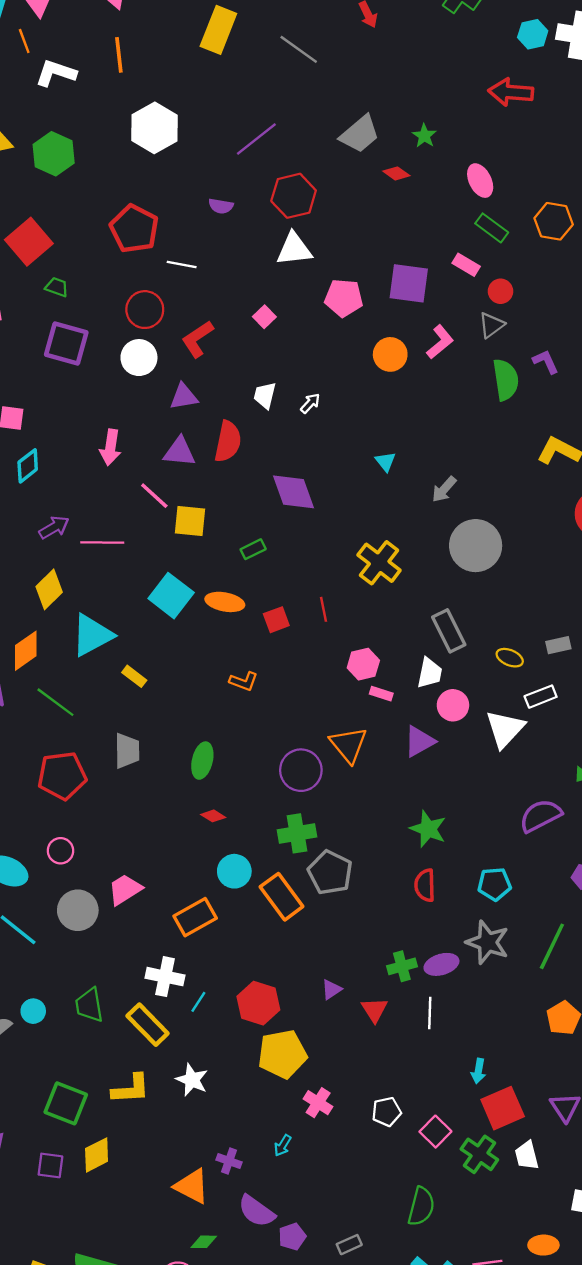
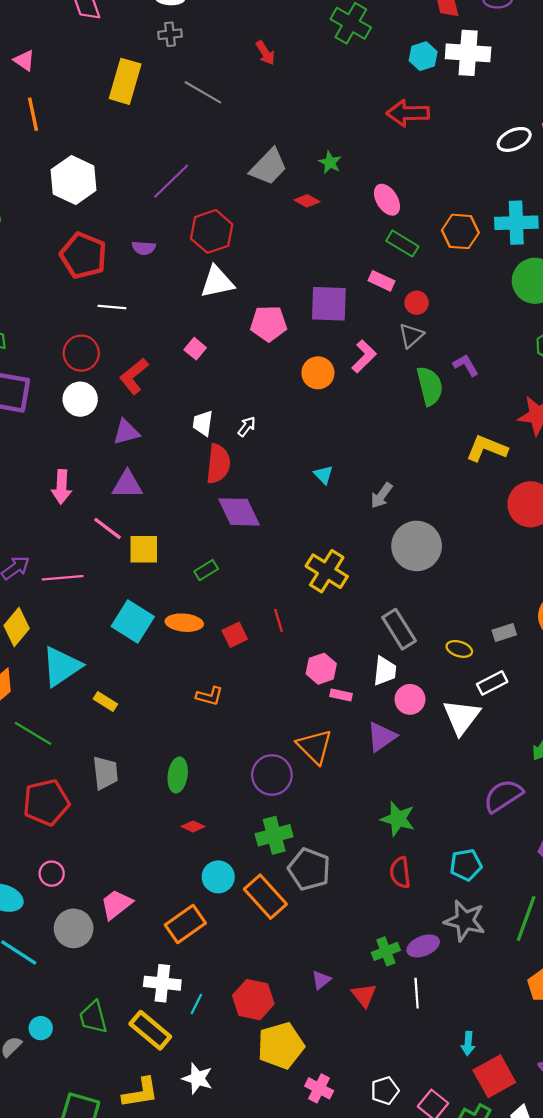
red pentagon: (134, 229) -> (83, 256), moved
red semicircle: (228, 441) -> (218, 464), moved

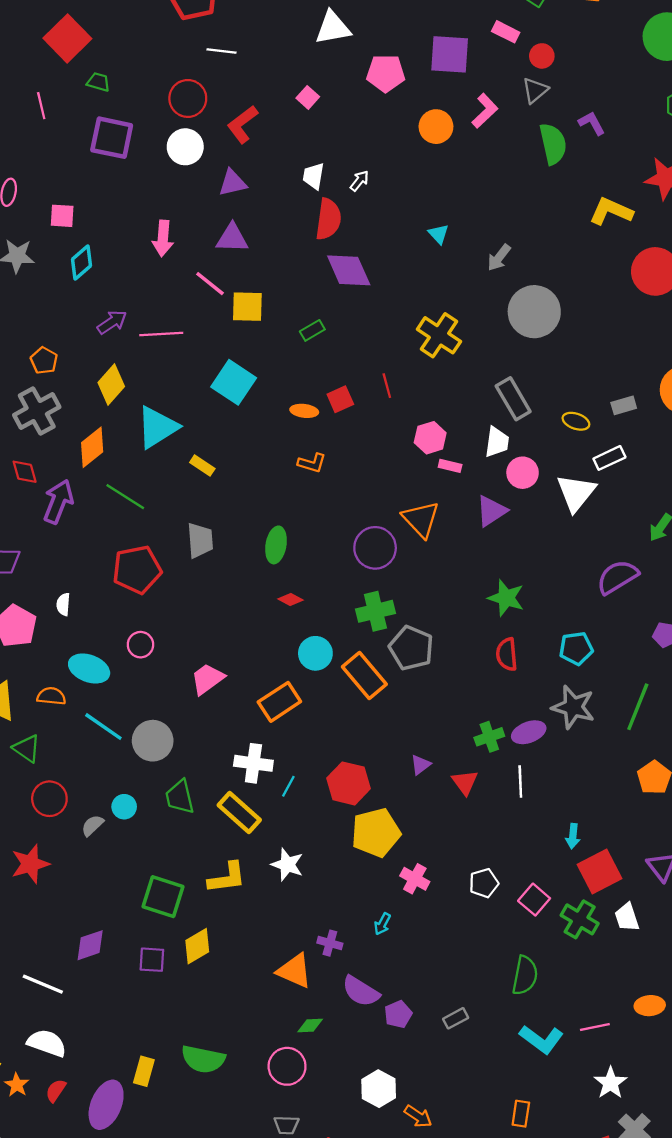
orange ellipse: (184, 623) -> (304, 411), moved, size x0.7
gray circle: (74, 928) -> (153, 741), moved

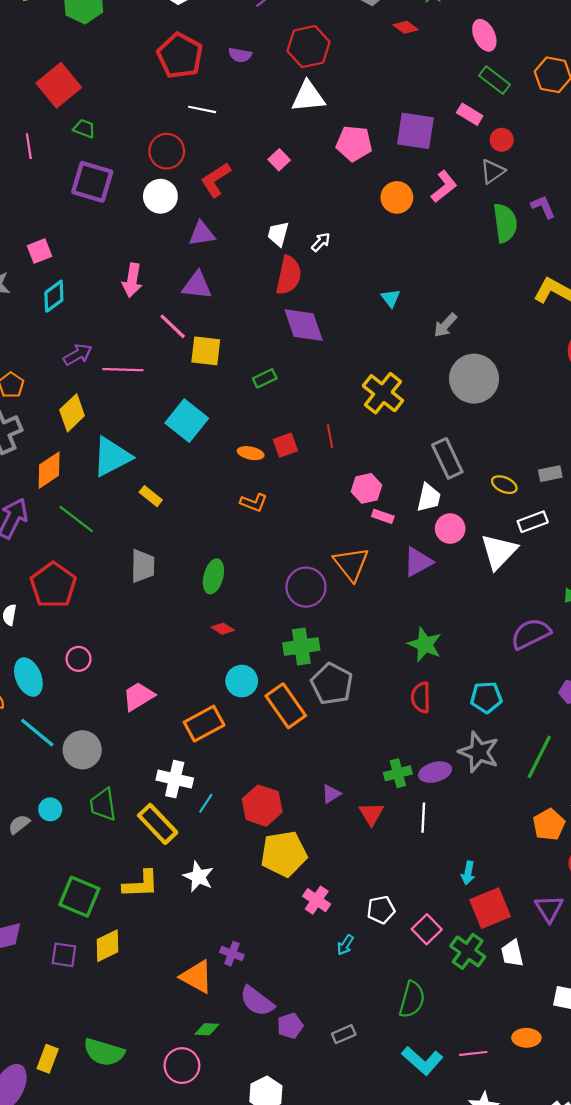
pink square: (62, 216) -> (40, 251), turned -30
red pentagon: (137, 570) -> (53, 585), moved, turned -30
cyan ellipse: (89, 668) -> (28, 677), turned 42
cyan arrow: (382, 924) -> (345, 945), moved

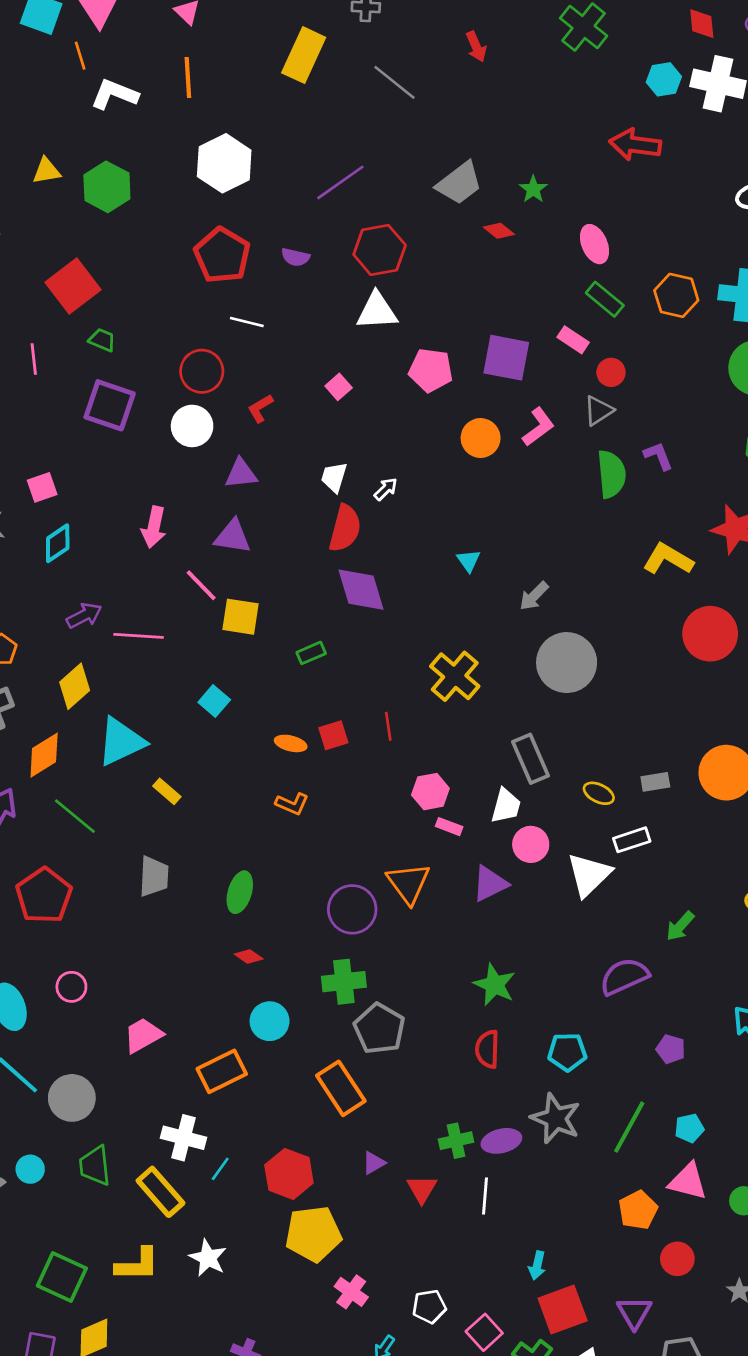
red L-shape: (216, 180) -> (260, 408), size x0.7
cyan square: (187, 421) -> (214, 701), size x0.6
orange rectangle: (286, 706) -> (341, 1088), moved

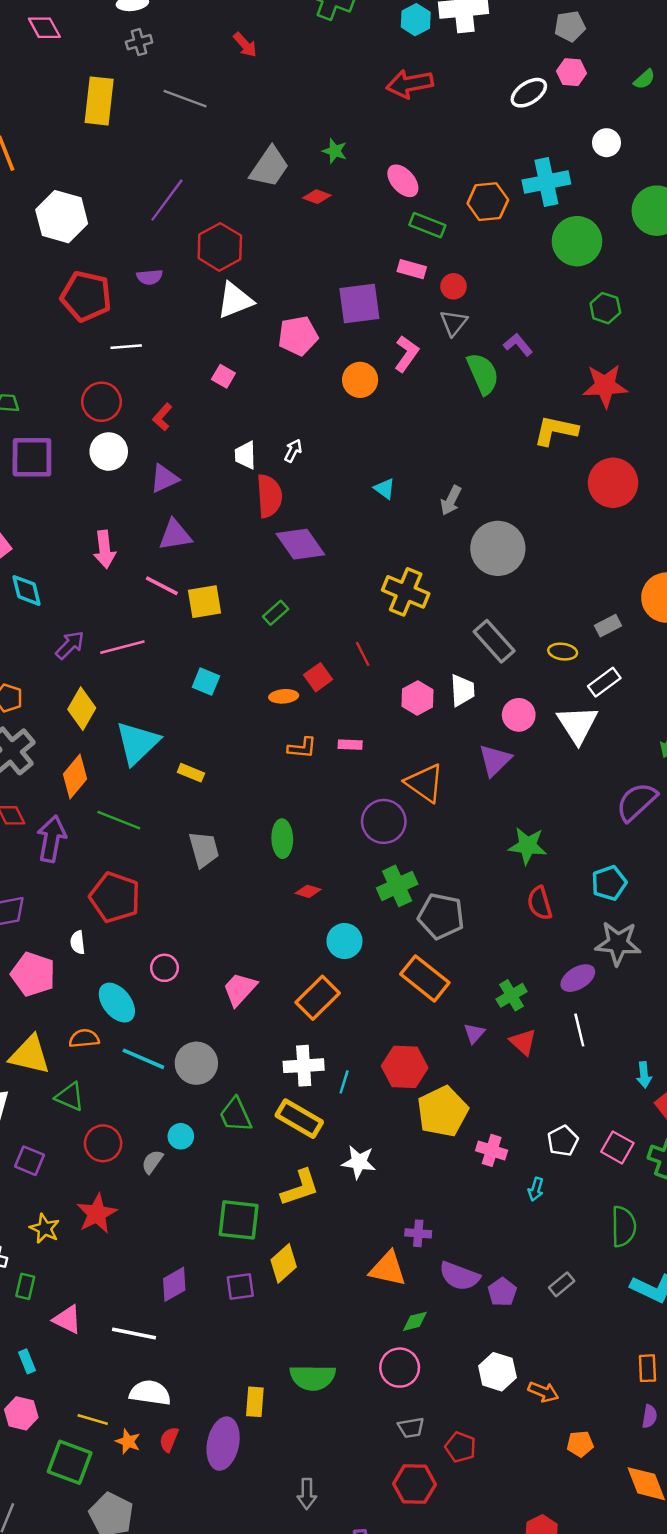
cyan diamond: (58, 543) -> (27, 590), turned -51
white trapezoid: (506, 806) -> (462, 690), moved
pink rectangle: (449, 827) -> (350, 745), moved
green cross: (456, 1141) -> (512, 995), moved

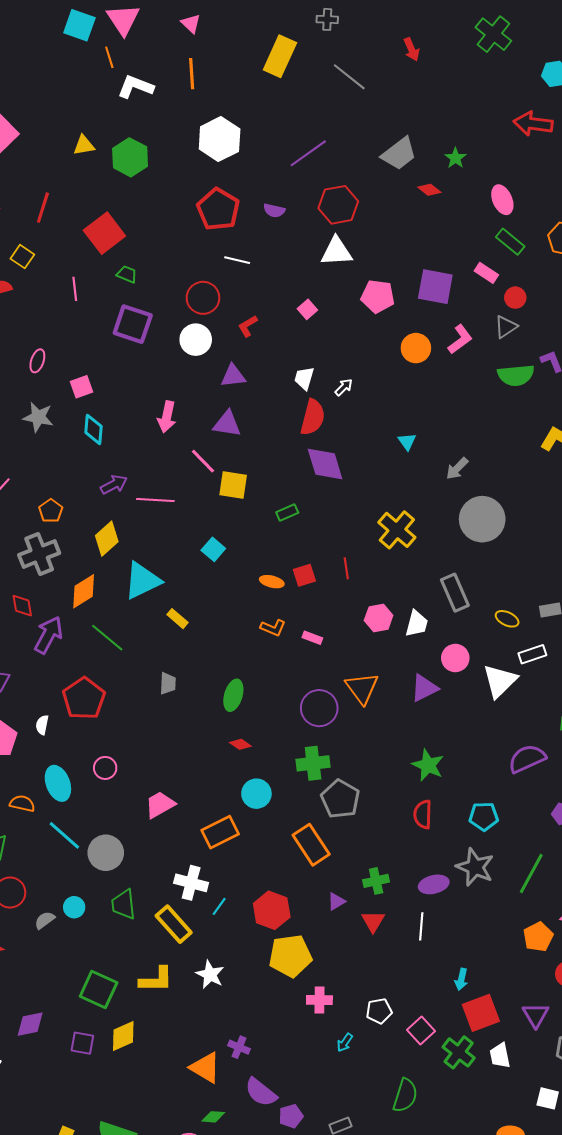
green semicircle: (483, 374) -> (516, 375), turned 90
gray trapezoid: (204, 849) -> (168, 683), size x0.7
pink cross: (492, 1150) -> (319, 1000), turned -35

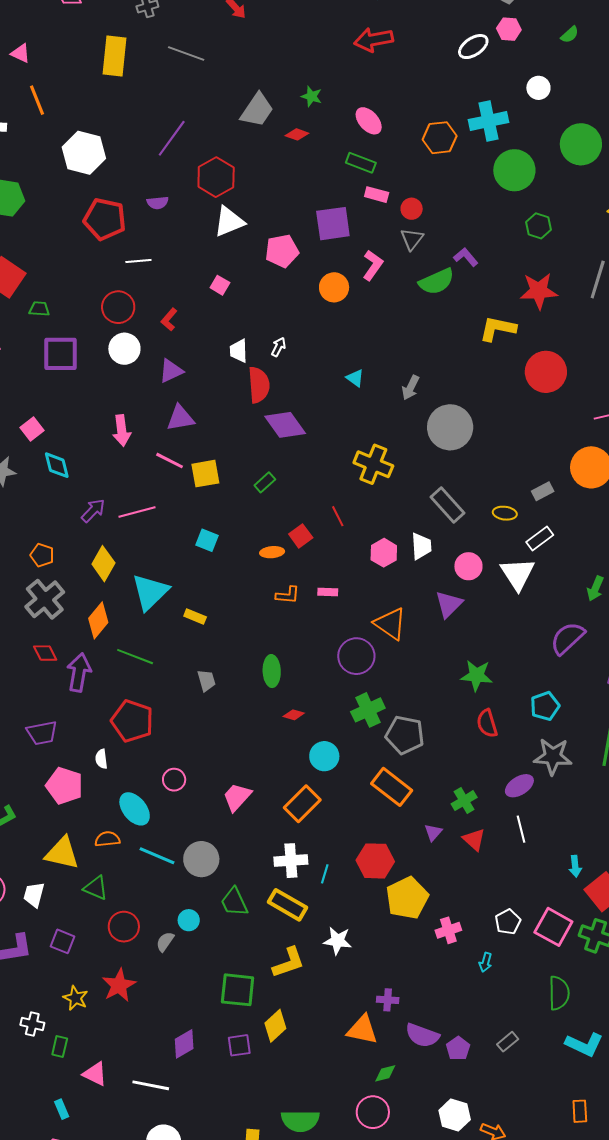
green rectangle: (510, 242) -> (361, 163), moved
pink square: (421, 1030) -> (553, 927), size x1.4

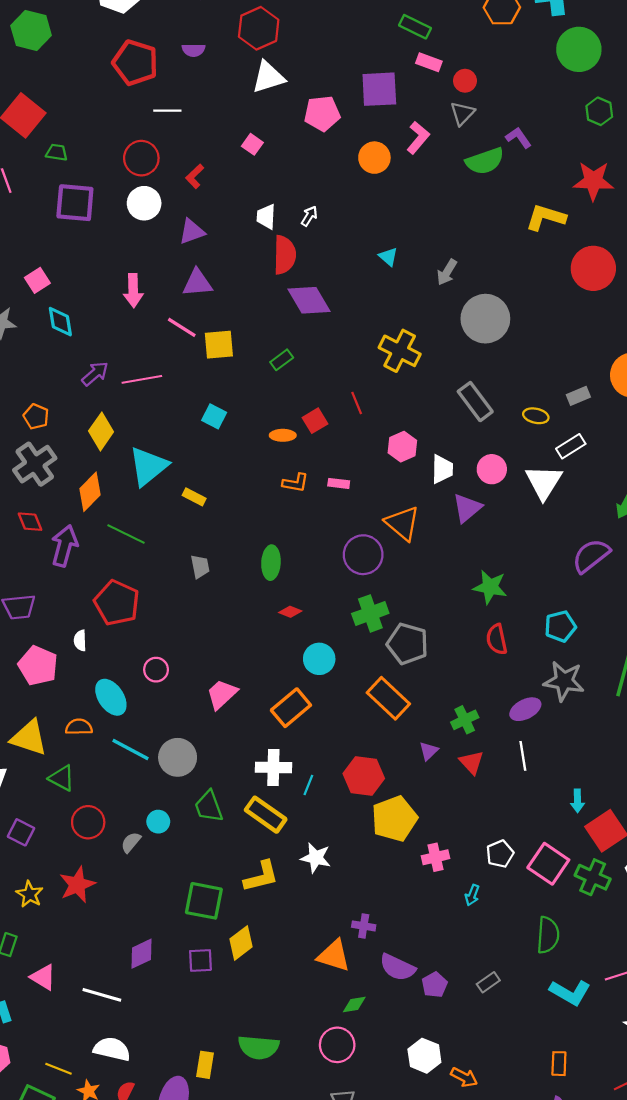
white trapezoid: (421, 546) -> (442, 469), moved

